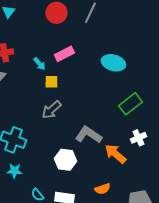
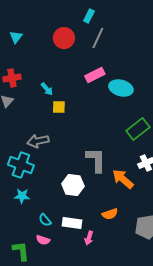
pink rectangle: (64, 54) -> (95, 75), moved
gray arrow: (51, 110) -> (38, 141), moved, turned 30
gray L-shape: (88, 135) -> (96, 160), turned 56

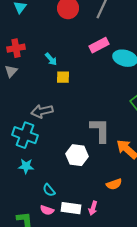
white rectangle: (72, 223) -> (71, 208), moved

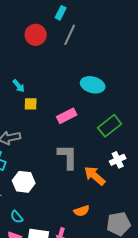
pink rectangle: (99, 45) -> (67, 116), moved
white hexagon: (77, 155) -> (24, 182), moved

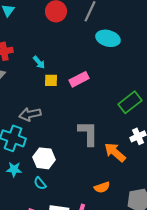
cyan ellipse: (93, 85) -> (108, 38), moved
pink rectangle: (67, 116) -> (79, 79), moved
cyan semicircle: (17, 217) -> (40, 183), moved

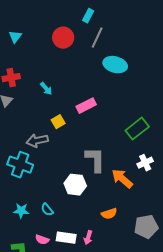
yellow square: (51, 80) -> (58, 122), moved, turned -32
white hexagon: (44, 158) -> (75, 185), moved
cyan star: (14, 169) -> (21, 211), moved

